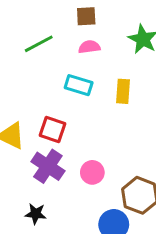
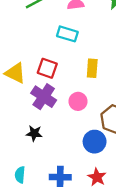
yellow rectangle: (123, 91) -> (92, 68), moved

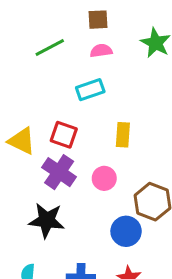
cyan rectangle: (67, 34) -> (90, 90), turned -36
black star: (34, 133) -> (47, 220), size x1.6

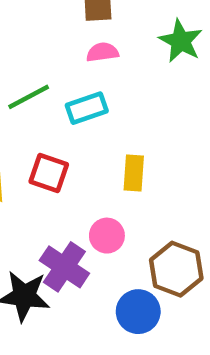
green line: (50, 48) -> (29, 97), moved
purple cross: (59, 172) -> (64, 267), moved

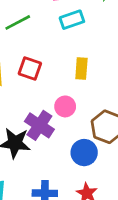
cyan rectangle: (87, 108) -> (72, 20), moved

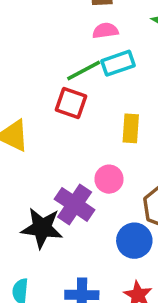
green line: (18, 22) -> (84, 70), moved
red square: (30, 69) -> (71, 103), moved

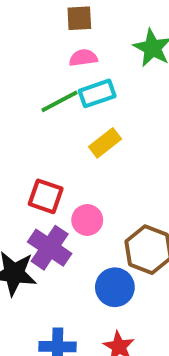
red square: (71, 103) -> (46, 196), moved
yellow rectangle: (131, 128) -> (105, 143), moved, turned 48

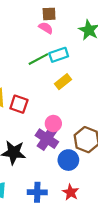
pink semicircle: (83, 58) -> (46, 28), moved, turned 40
red square: (46, 196) -> (19, 104), moved
purple cross: (50, 248) -> (47, 139), moved

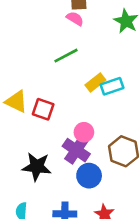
cyan rectangle: (59, 55) -> (112, 86), moved
blue circle: (68, 160) -> (89, 176), moved

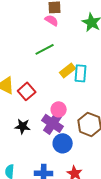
cyan rectangle: (112, 86) -> (81, 73), turned -66
red square: (43, 109) -> (27, 91), turned 30
black star: (37, 167) -> (23, 126), moved, size x0.7

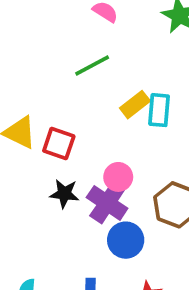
red square: (27, 91) -> (59, 144), turned -30
black star: (23, 126) -> (64, 194), moved

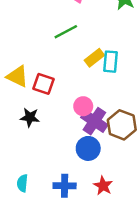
black star: (64, 194) -> (30, 117), moved
purple cross: (107, 203) -> (94, 121), moved

